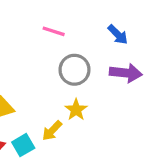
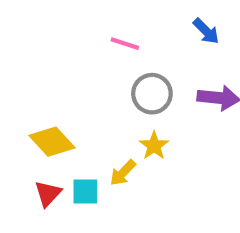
blue arrow: (118, 34) -> (206, 31), moved
cyan square: (23, 145) -> (85, 191), turned 30

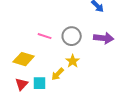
pink line: (125, 44) -> (45, 36), moved
yellow diamond: (52, 142) -> (24, 59), turned -30

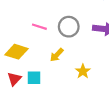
yellow star: (73, 61) -> (83, 71), moved
yellow arrow: (58, 74) -> (57, 55), moved

